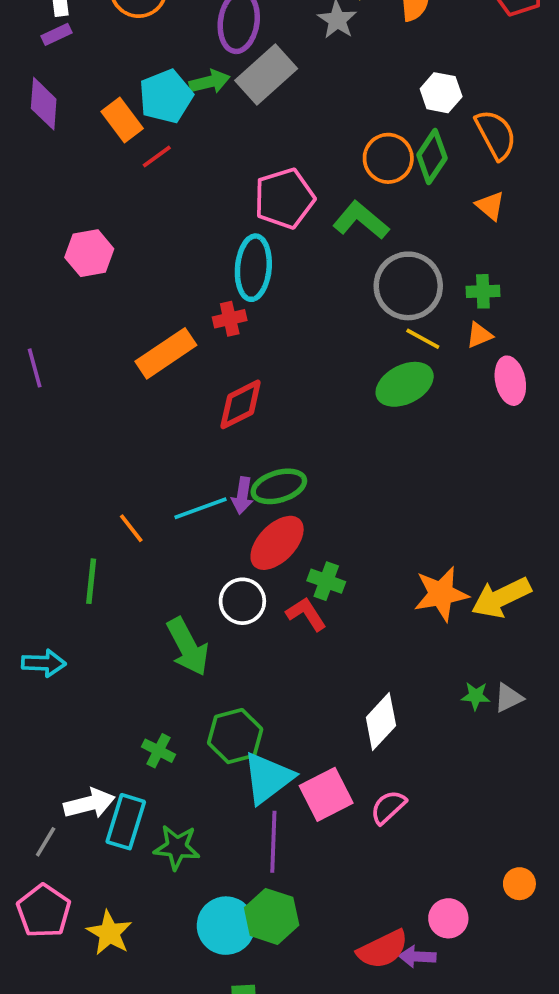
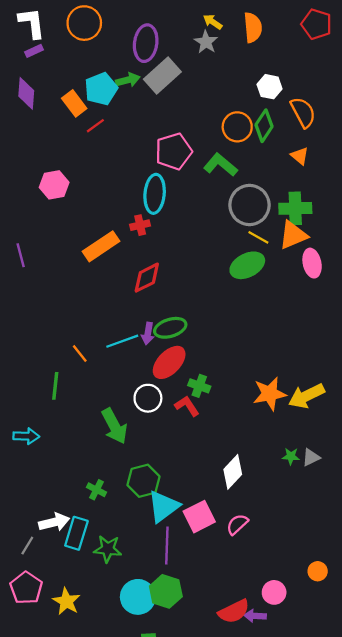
green cross: (483, 291) -> (295, 208), size x1.6
orange triangle: (479, 335) -> (293, 235), size x1.8

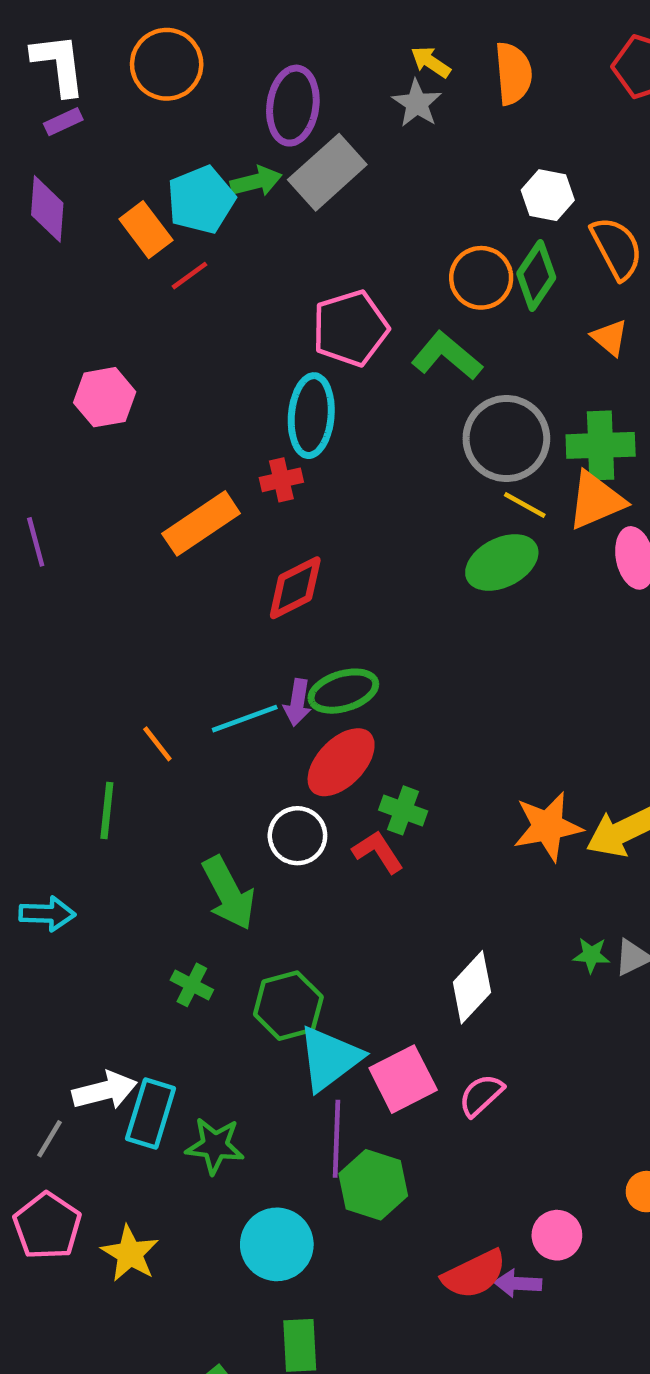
green cross: (97, 490) -> (192, 985), moved
green hexagon: (166, 591) -> (373, 1185), moved

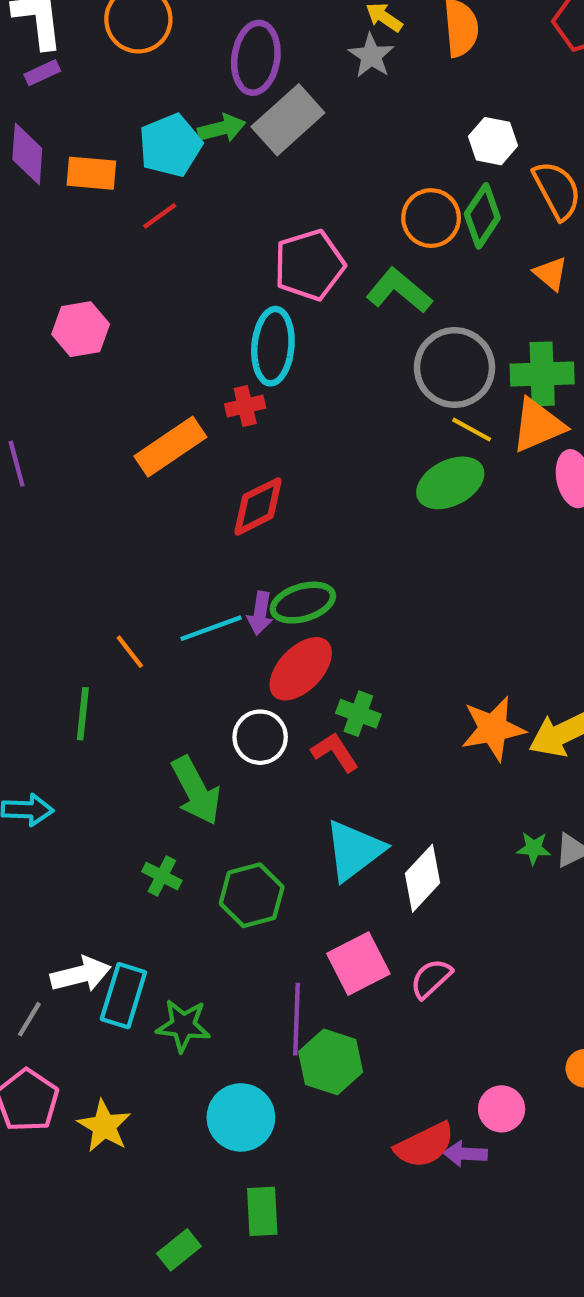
orange rectangle: (146, 230) -> (91, 173), moved, turned -48
cyan triangle: (330, 1058) -> (354, 850), moved

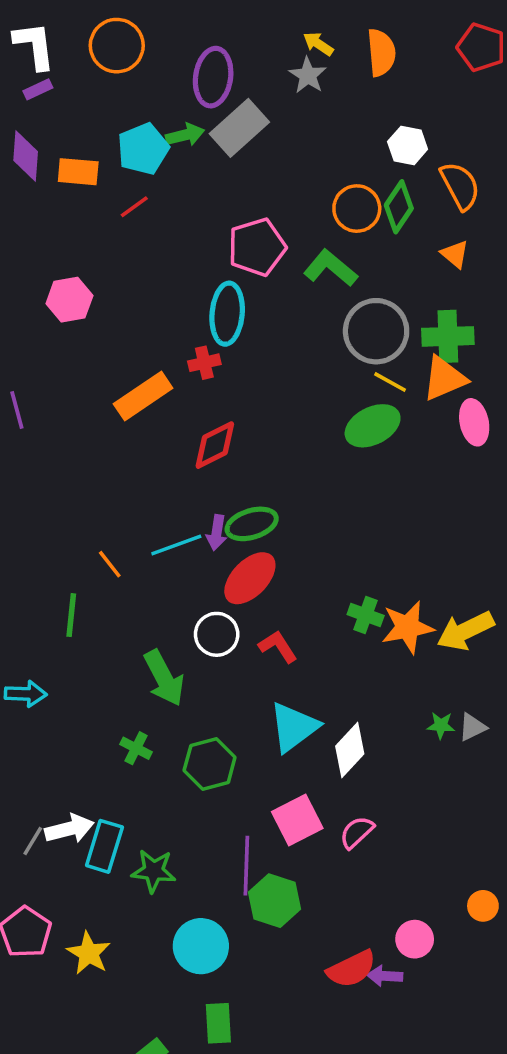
green cross: (358, 714) -> (366, 615), moved
gray line: (29, 1019) -> (33, 841), moved

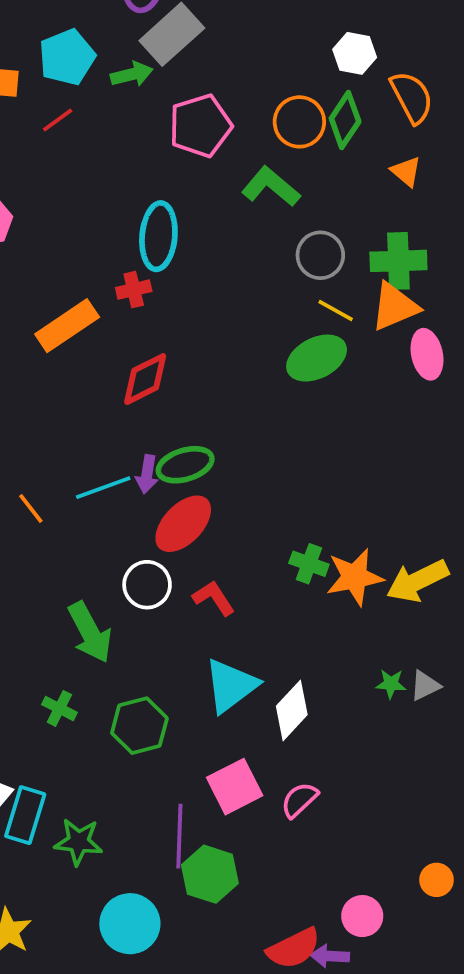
green arrow: (185, 135) -> (132, 74), moved
pink pentagon: (257, 247) -> (200, 126), moved
gray circle: (376, 331) -> (320, 255), size x0.7

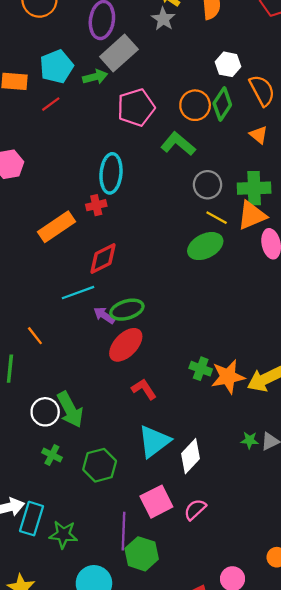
purple arrow: (147, 474) -> (104, 315), turned 115
cyan line: (103, 488) -> (78, 293), moved
white circle: (147, 585) -> (45, 412), moved

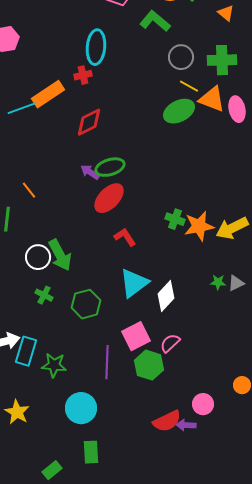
orange triangle: (252, 215) -> (212, 99), moved, turned 44
cyan line: (78, 293) -> (22, 108), moved
green hexagon: (142, 554) -> (149, 365), moved

